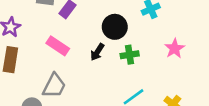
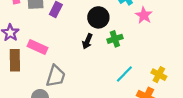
pink rectangle: (58, 46) -> (38, 47), moved
pink star: (175, 49) -> (144, 15), moved

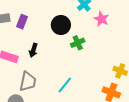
black arrow: (87, 41) -> (33, 50), moved
cyan line: (124, 74) -> (65, 85), moved

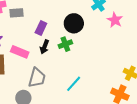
purple rectangle: (22, 22) -> (41, 28), moved
green cross: (78, 43) -> (65, 44), moved

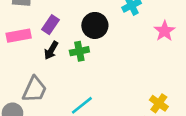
pink star: (115, 20) -> (165, 31), moved
pink rectangle: (20, 52) -> (19, 36), moved, turned -42

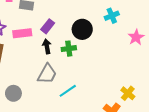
black arrow: (51, 50) -> (47, 46), turned 136
gray trapezoid: (35, 89) -> (47, 74), moved

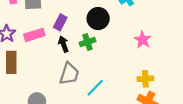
pink star: (136, 37) -> (143, 40), moved
yellow cross: (128, 93) -> (145, 79), moved, turned -32

